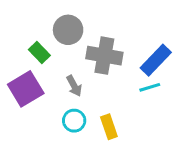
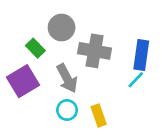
blue rectangle: (156, 60) -> (141, 55), turned -36
gray arrow: (74, 86) -> (67, 78), size x1.5
cyan line: (150, 87) -> (136, 80), turned -30

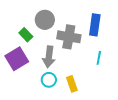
blue rectangle: (141, 55) -> (95, 25), moved
gray arrow: (67, 78) -> (49, 57), turned 35
cyan line: (136, 80) -> (99, 58), turned -32

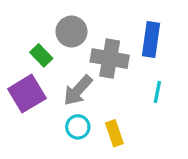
gray arrow: (49, 57) -> (78, 90), turned 35

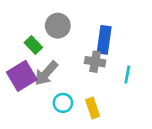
blue rectangle: (151, 39) -> (104, 40), moved
gray cross: (110, 59) -> (95, 62), moved, size x0.7
gray arrow: (78, 90) -> (46, 73), moved

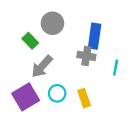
purple square: (22, 76) -> (26, 97), moved

